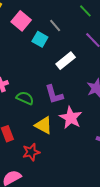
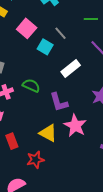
green line: (85, 11) -> (91, 19), turned -48
green semicircle: (25, 98) -> (31, 86), moved

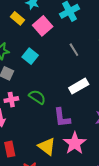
pink square: (27, 28) -> (43, 26), moved
cyan square: (45, 47) -> (30, 56), moved

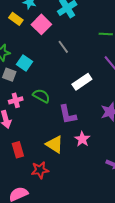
gray line: (74, 50) -> (63, 47), moved
cyan square: (30, 56) -> (24, 63), moved
pink star: (75, 143) -> (82, 139), size x0.7

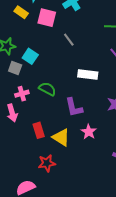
pink square: (41, 24) -> (47, 18), turned -30
white rectangle: (82, 82) -> (88, 74), turned 42
red rectangle: (18, 150) -> (39, 130), moved

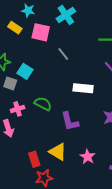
red rectangle: (39, 130) -> (34, 159), moved
pink star: (89, 132) -> (88, 157), moved

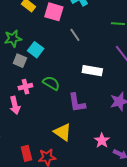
pink star: (88, 157) -> (102, 141), moved
red rectangle: (34, 159) -> (26, 153), moved

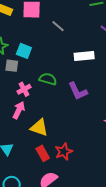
pink arrow: (15, 105) -> (19, 110), turned -126
yellow triangle: (63, 132) -> (39, 128), moved

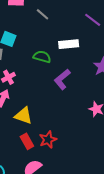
green semicircle: (48, 79) -> (42, 57), moved
purple L-shape: (78, 91) -> (62, 79), turned 75

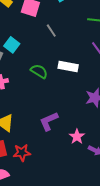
purple L-shape: (62, 79) -> (49, 121), moved

